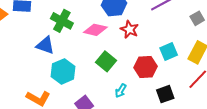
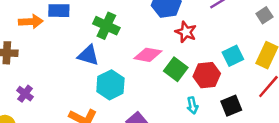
pink diamond: (95, 30) -> (148, 55), moved
green square: (106, 61) -> (176, 69), moved
cyan arrow: (121, 91) -> (192, 105), moved, turned -40

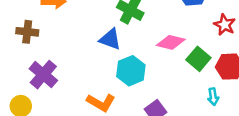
red star: (186, 32) -> (225, 25), moved
purple cross: (25, 94) -> (43, 75), size x1.6

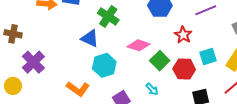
brown cross: (27, 32) -> (13, 34), moved
cyan arrow: (213, 97) -> (152, 89), moved, turned -40

